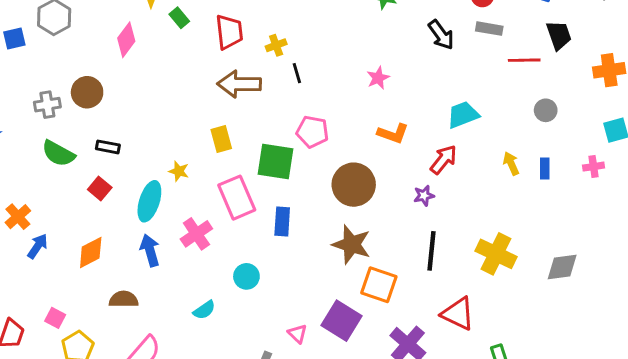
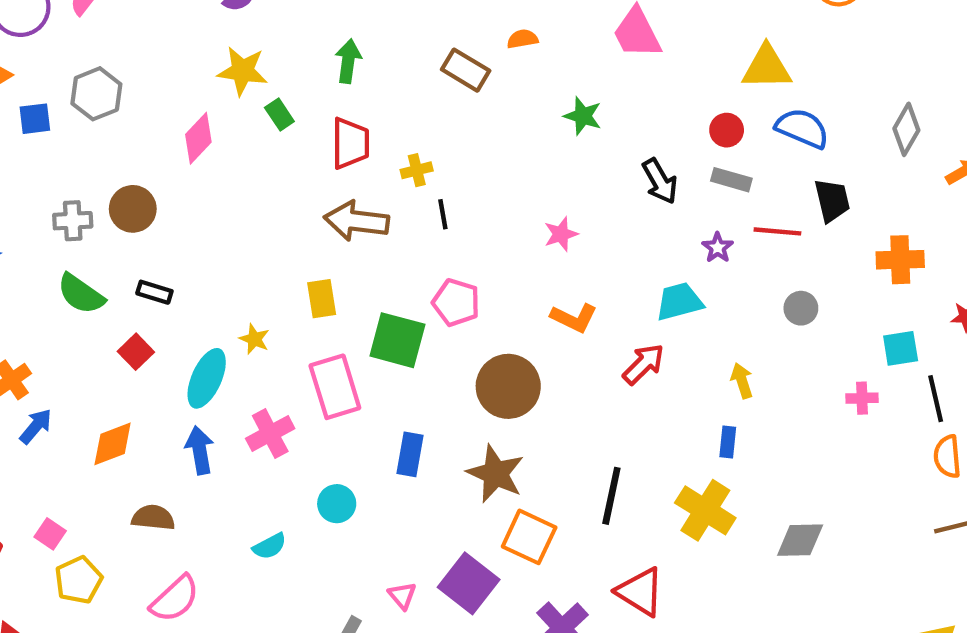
blue rectangle: (545, 169) -> (728, 442), moved
purple star: (424, 196) -> (718, 248), moved, turned -30
blue rectangle: (282, 221) -> (410, 454), moved

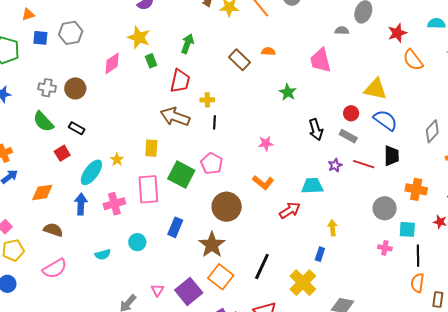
gray circle: (801, 308) -> (385, 208), moved, size x1.5

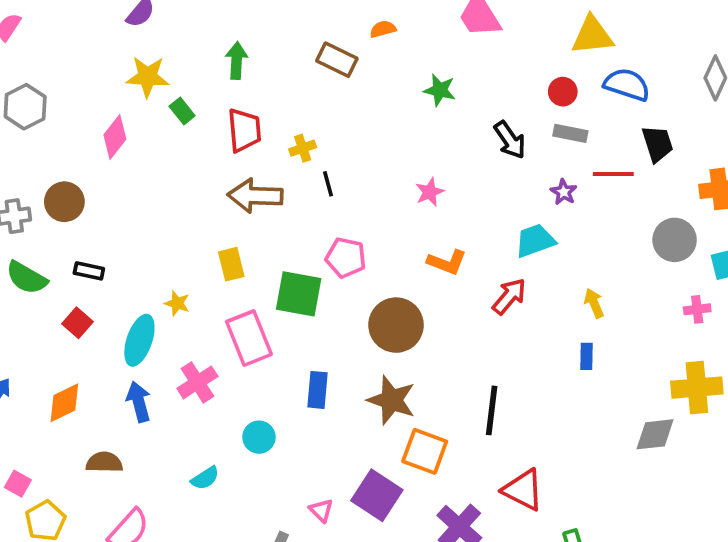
yellow cross: (303, 283) -> (697, 388), moved, turned -32

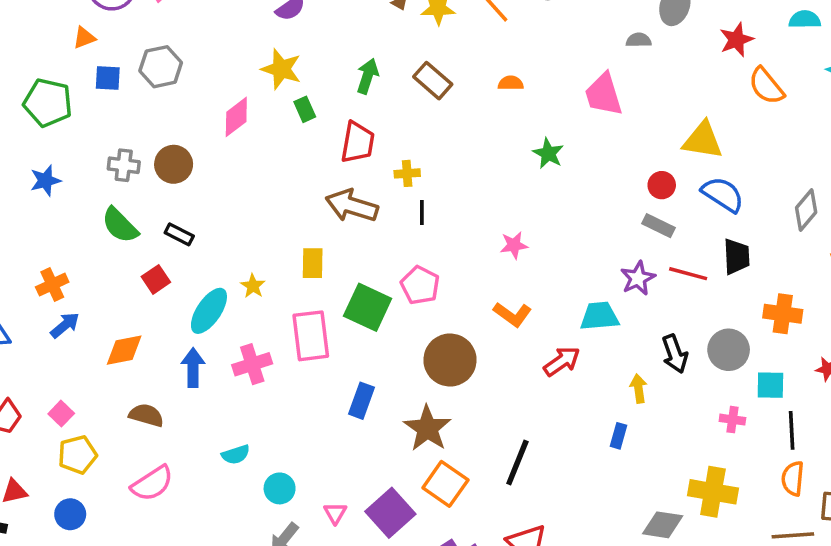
brown rectangle: (337, 60) -> (433, 81), moved
black arrow: (510, 140) -> (675, 354), moved
purple star: (564, 192) -> (638, 278), size x1.4
cyan circle: (259, 437) -> (280, 488), moved

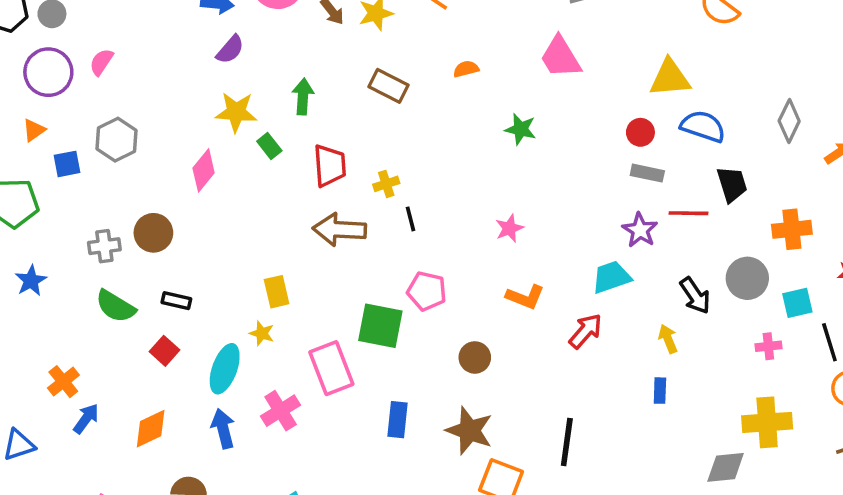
green arrow: (368, 76) -> (303, 97), moved
yellow rectangle: (313, 263) -> (277, 292), moved
brown circle: (450, 360) -> (475, 357), size x0.6

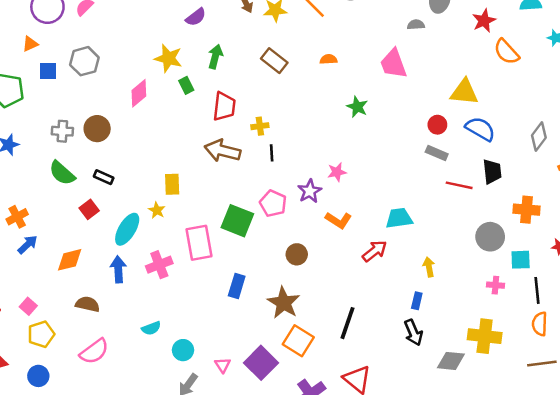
purple semicircle: (230, 49) -> (196, 17), moved
purple star: (640, 230) -> (310, 191), moved
black arrow: (695, 296) -> (413, 333), moved

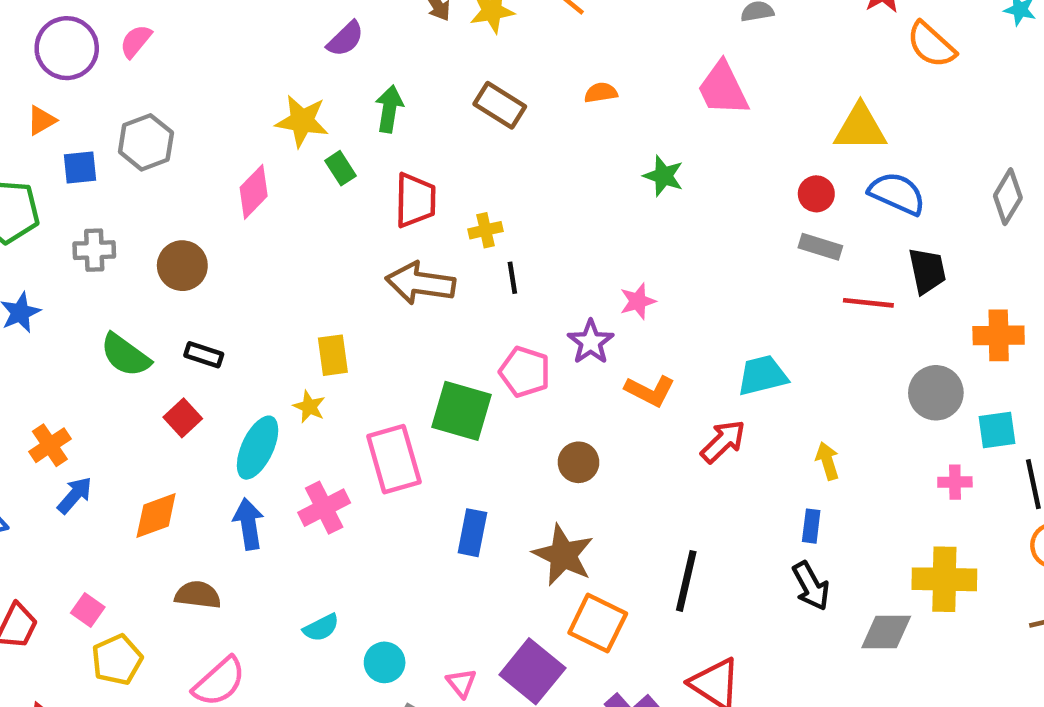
gray cross: (62, 131) -> (94, 250), moved

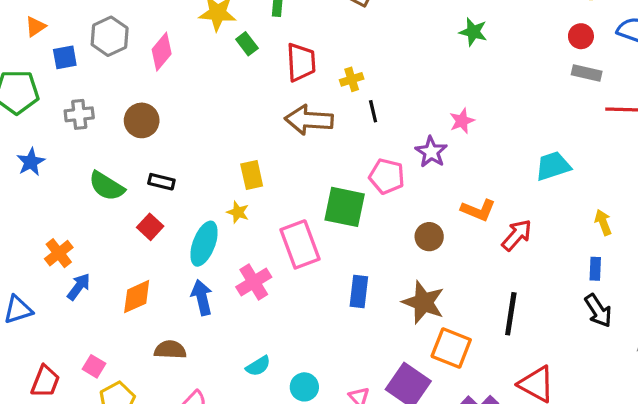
pink diamond: (254, 192) -> (162, 52), moved
orange L-shape: (650, 391) -> (478, 210), moved
red arrow: (723, 441) -> (517, 235), moved

